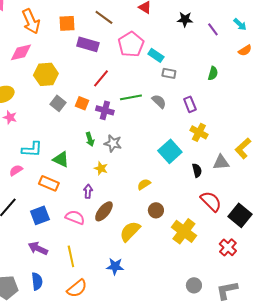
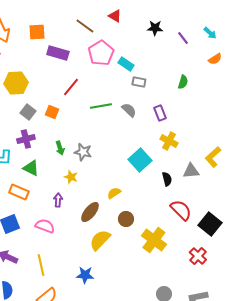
brown line: (104, 17) -> (85, 26), moved
purple cross: (105, 110) -> (26, 139), moved, turned -30
brown ellipse: (104, 211) -> (90, 212), moved

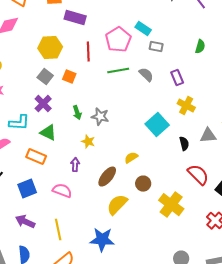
pink pentagon: (101, 53) -> (118, 40), moved
yellow hexagon: (16, 83) -> (50, 48), moved
red line: (71, 87) -> (88, 52), turned -42
purple cross: (26, 139) -> (43, 104), turned -30
blue star: (85, 275) -> (102, 240), size x1.4

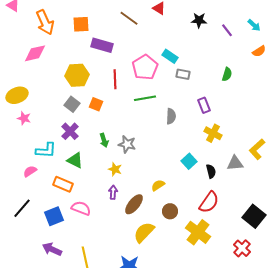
gray semicircle: (146, 75) -> (171, 116), moved, turned 49
cyan square: (157, 125) -> (189, 161), moved, size x0.7
purple arrow: (75, 165) -> (113, 192), moved
red semicircle: (198, 175) -> (209, 202), moved, turned 80
pink semicircle: (62, 191) -> (81, 208), moved

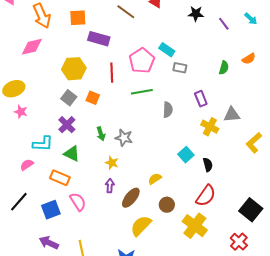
orange semicircle: (259, 51) -> (249, 59), moved
gray triangle: (235, 163) -> (232, 115), moved
pink semicircle: (81, 208) -> (78, 202), turned 36

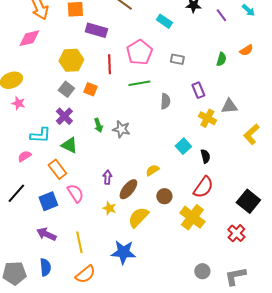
cyan rectangle: (167, 50) -> (164, 21), moved
yellow star: (112, 163) -> (109, 208), moved
orange rectangle: (60, 178) -> (57, 169), turned 30

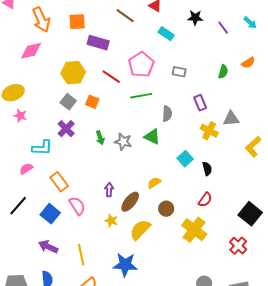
red line: (109, 64) -> (111, 77), turned -54
green triangle: (69, 145) -> (152, 137), moved
red semicircle: (203, 187) -> (205, 200), size x0.7
blue square: (48, 201) -> (50, 214), turned -30

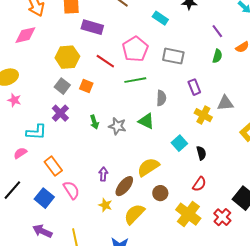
purple line: (223, 28) -> (217, 31), moved
gray rectangle: (179, 72) -> (173, 56), size x1.5
yellow semicircle: (154, 183) -> (148, 167), size x1.6
red cross: (238, 246) -> (222, 217), moved

